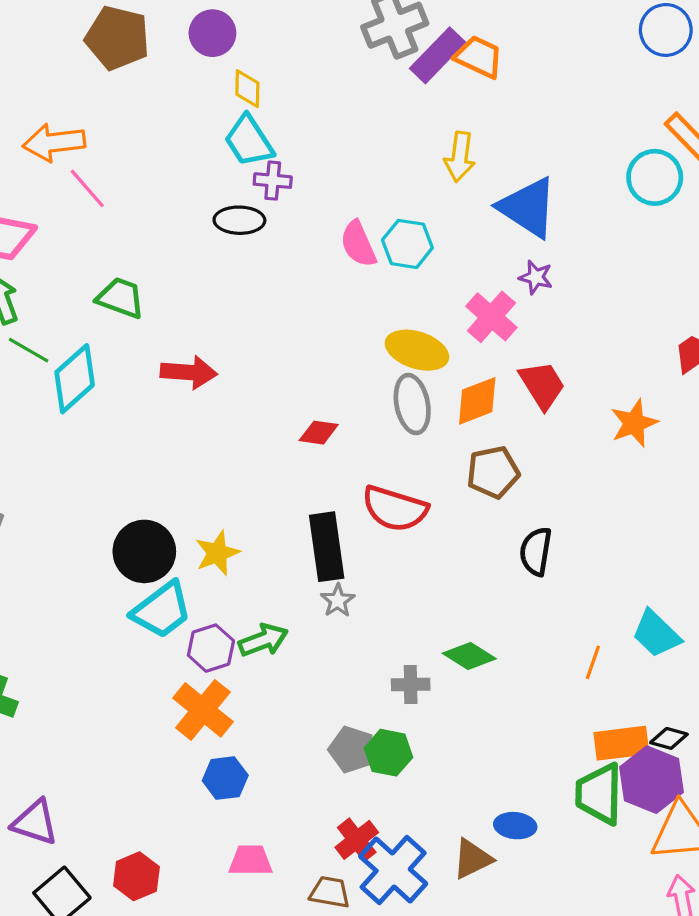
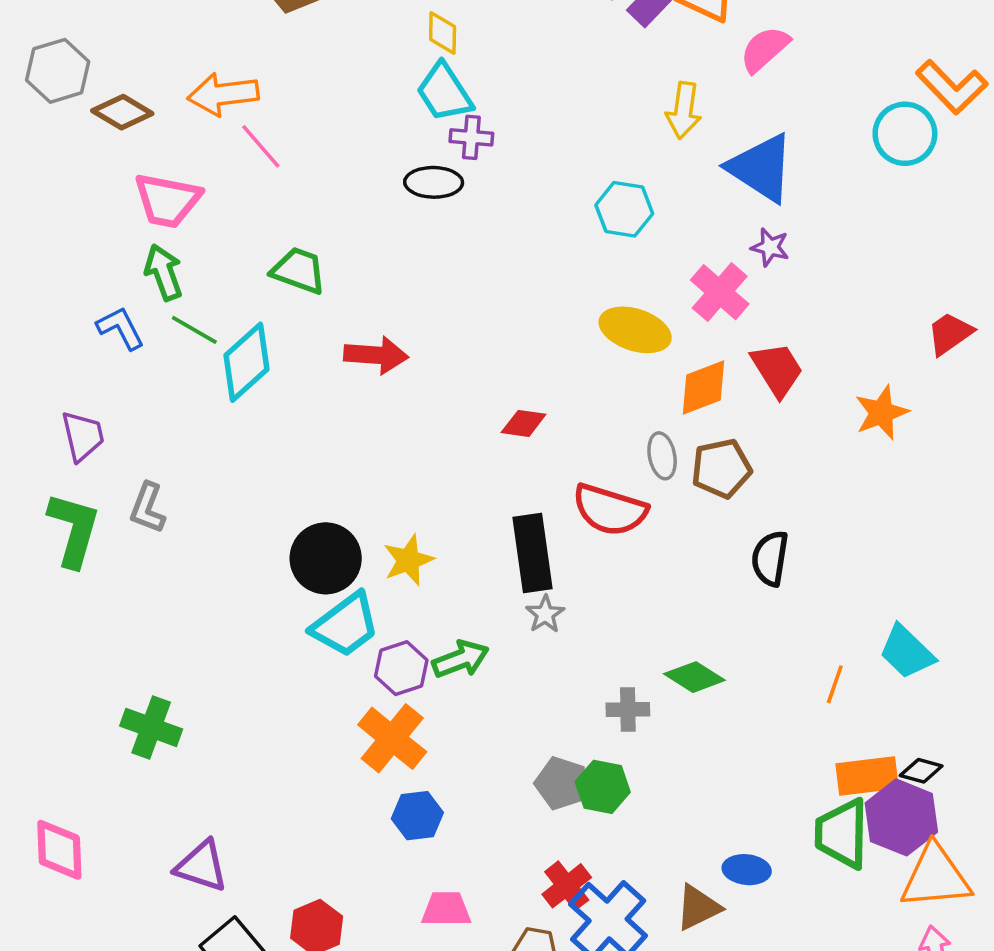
pink semicircle: (358, 244) -> (765, 49), moved, turned 72
gray ellipse: (412, 404) -> (662, 456), moved, size x0.7

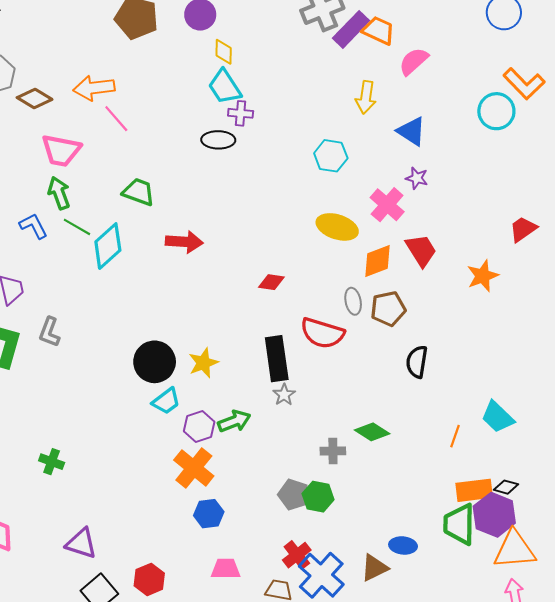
blue triangle: (761, 168) -> (411, 131), size x0.7
cyan trapezoid: (345, 625) -> (166, 401), size x0.7
green cross: (151, 727) -> (52, 462), size x0.7

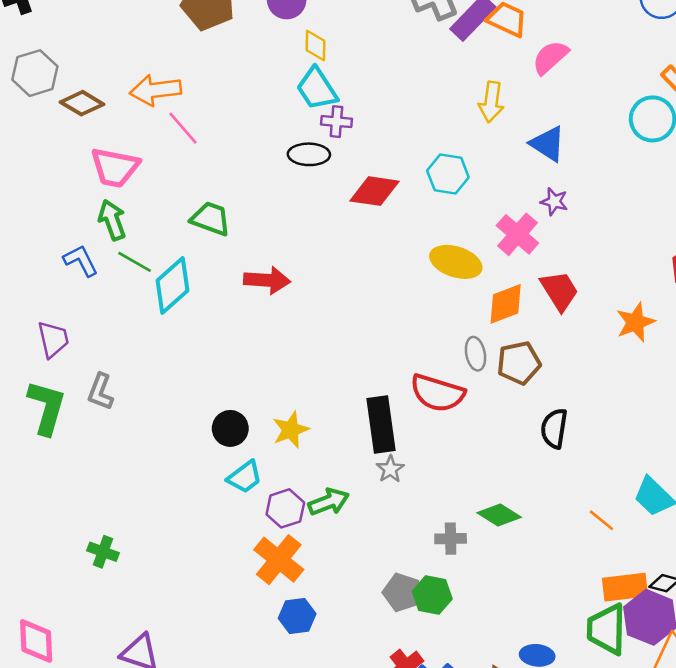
red diamond: (271, 282) -> (375, 191), moved, size x1.5
black circle: (155, 362) -> (230, 428), size x0.7
orange line: (455, 436) -> (601, 520), turned -70

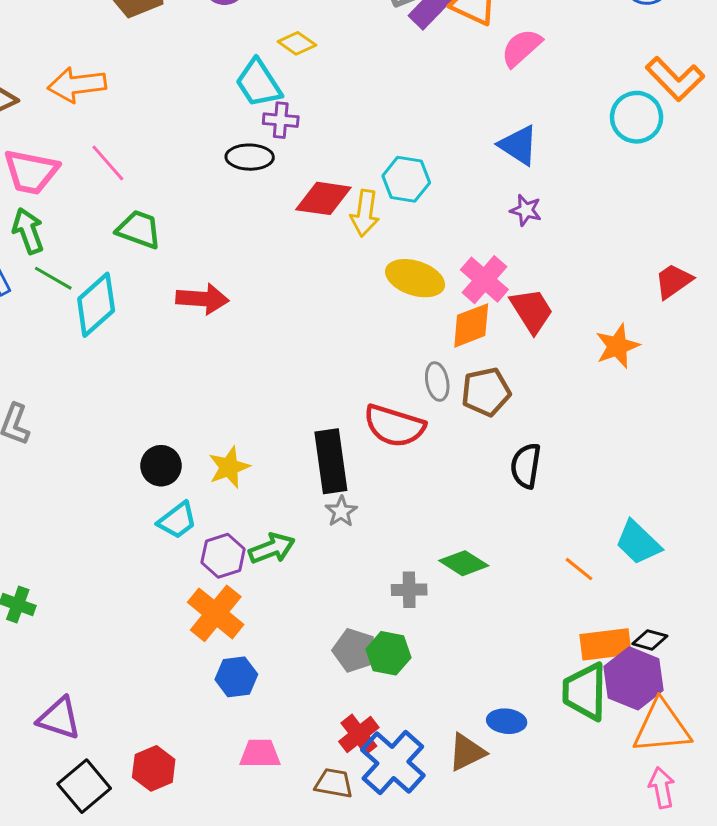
yellow diamond: (315, 45) -> (297, 43), moved, turned -56
yellow arrow: (491, 102) -> (365, 213), moved
pink line: (183, 128) -> (108, 163), moved
pink cross: (517, 234) -> (484, 280), moved

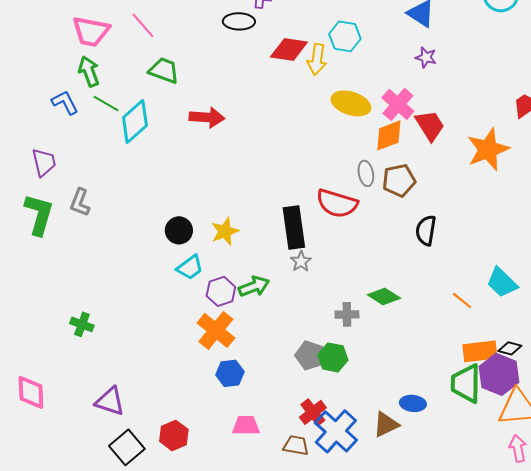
orange star: (617, 346) -> (488, 149), size x1.4

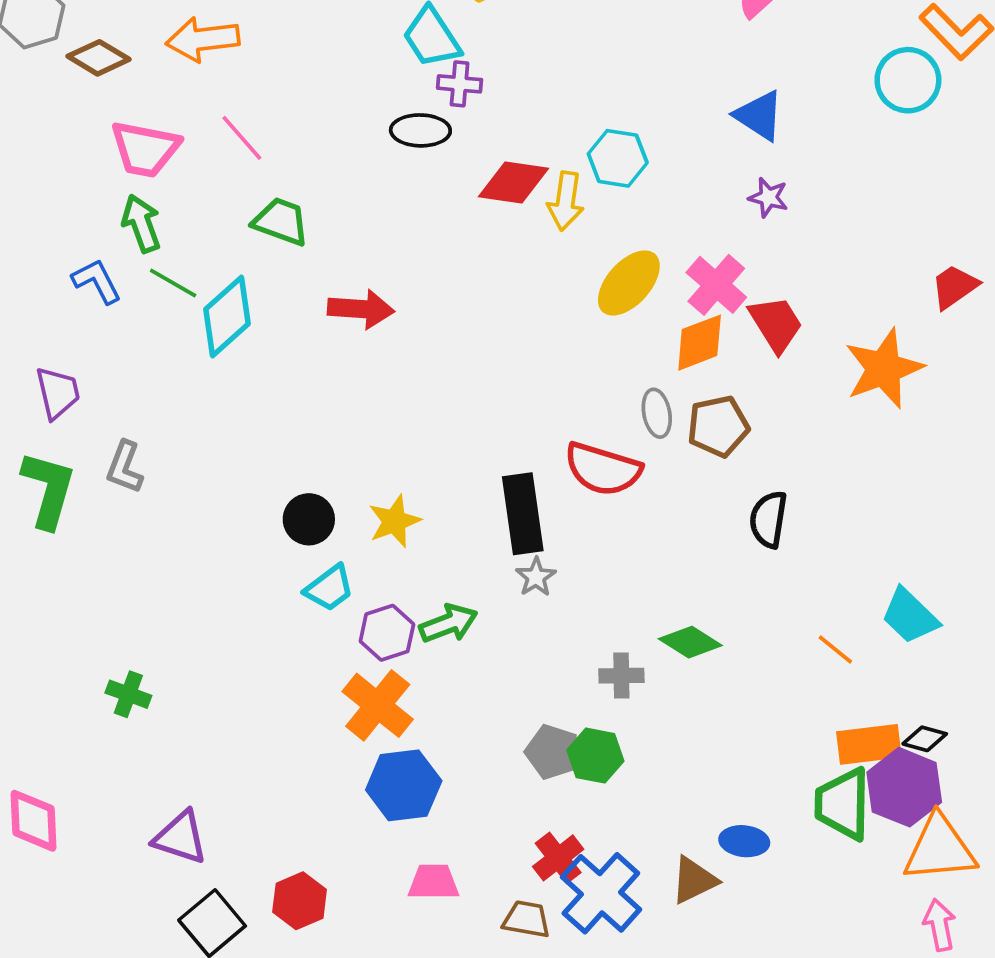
yellow ellipse: (351, 103) -> (629, 283), turned -66
blue hexagon: (230, 373) -> (404, 785), size x1.4

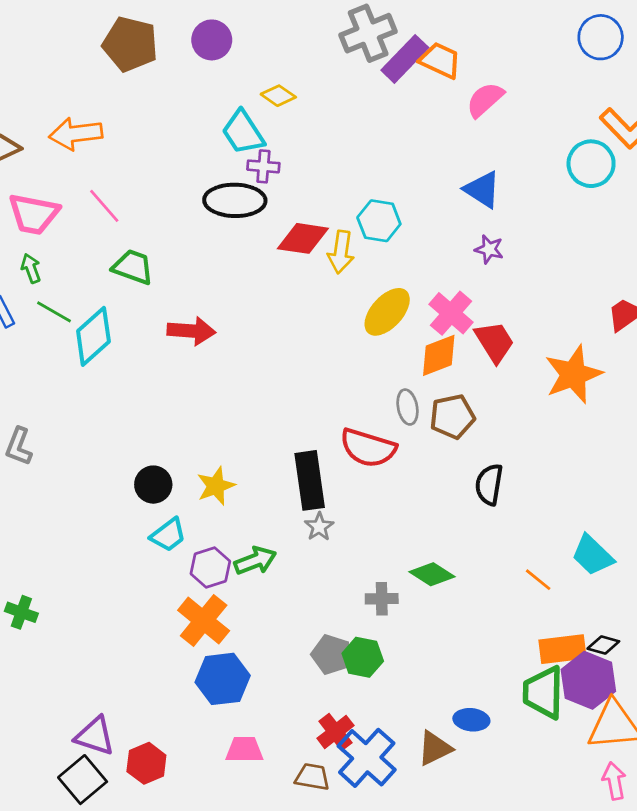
black ellipse: (420, 130) -> (235, 200), size x1.4
green arrow: (141, 223) -> (31, 268), size x0.7
purple triangle: (180, 837) -> (95, 736), moved

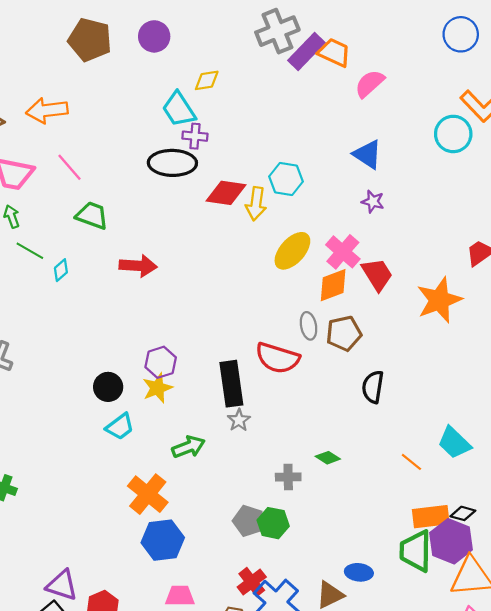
yellow diamond: (278, 96) -> (207, 80), turned -44
cyan diamond: (93, 336) -> (61, 270), size x0.5
purple hexagon: (210, 567) -> (161, 362), moved
green diamond: (432, 574) -> (328, 458), size x0.7

